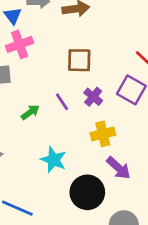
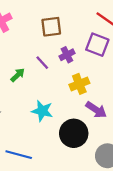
purple cross: (93, 97) -> (67, 55), turned 32

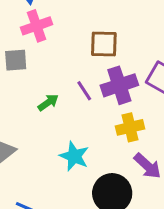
purple cross: (67, 55) -> (119, 85), size x1.6

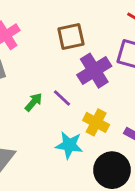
purple line: (84, 91) -> (62, 98), moved
yellow cross: (130, 127) -> (96, 122), moved, turned -35

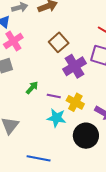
brown square: (71, 36) -> (59, 42), turned -30
purple line: (62, 98) -> (54, 96), moved, turned -32

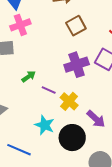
brown square: (59, 42) -> (76, 26), moved
cyan star: (56, 118) -> (45, 125), moved

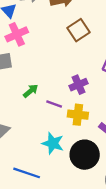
purple cross: (77, 65) -> (79, 85), moved, size x0.7
yellow cross: (69, 101) -> (78, 115), turned -30

